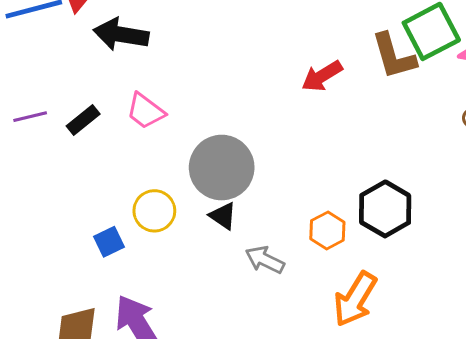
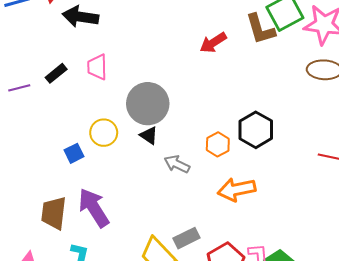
pink trapezoid: (146, 111) -> (97, 67), turned 52
purple line: (30, 117) -> (19, 88), moved
orange arrow: (355, 299) -> (237, 189), turned 48

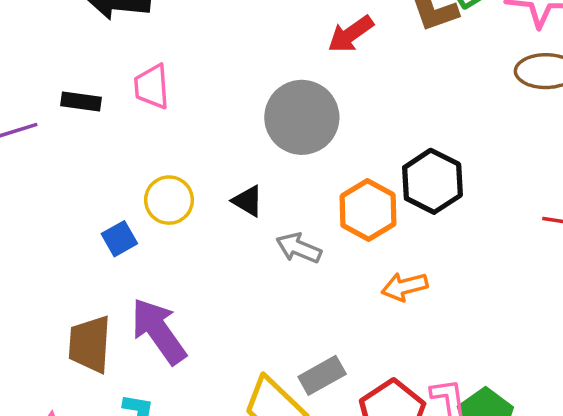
black rectangle: (56, 73) -> (81, 101), turned 50
gray circle: (148, 104) -> (302, 117), moved
orange hexagon: (218, 144) -> (368, 210), size x1.4
orange arrow: (237, 189) -> (405, 287), size x0.7

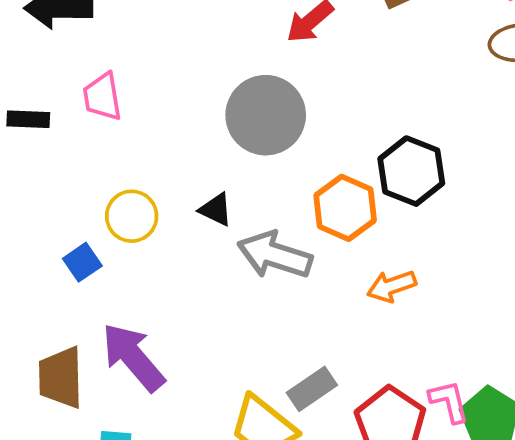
gray arrow: (299, 248) -> (275, 255), size x1.5

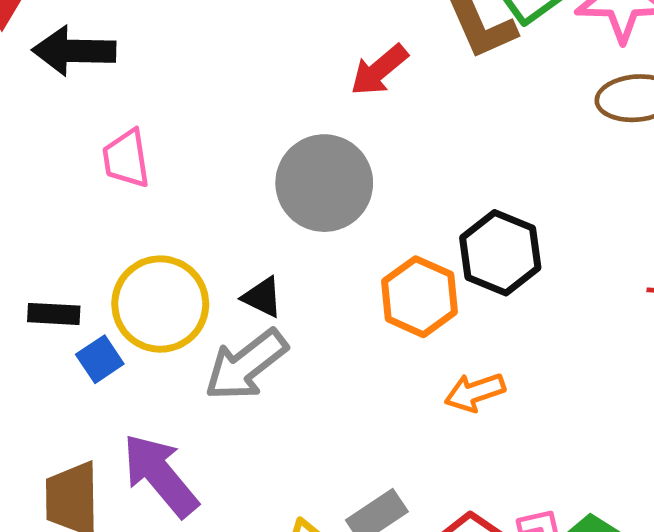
black rectangle: (28, 119) -> (54, 314), moved
yellow circle: (132, 216) -> (160, 304), size x1.5
gray arrow: (275, 255) -> (246, 365), moved, turned -56

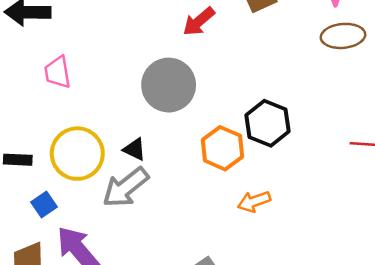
blue square: (100, 359) -> (44, 205), moved

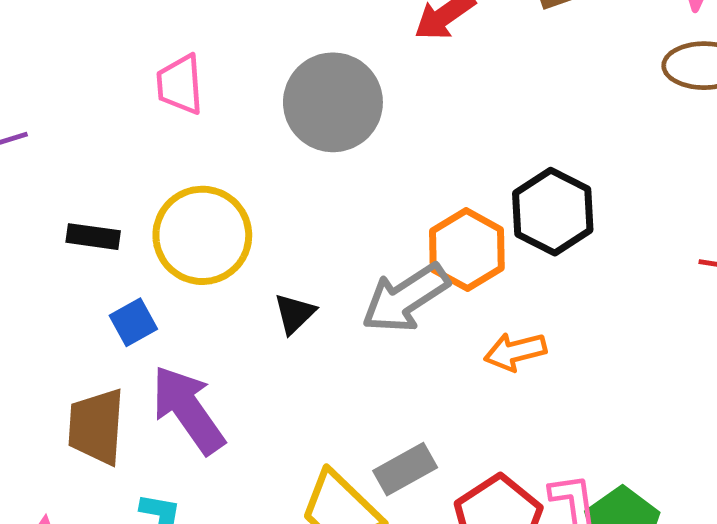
gray circle: (169, 85) -> (333, 102), moved
black triangle: (135, 149) -> (294, 314), moved, turned 45
gray arrow: (126, 187) -> (405, 298), moved

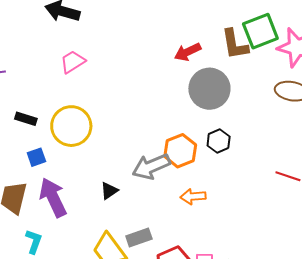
pink trapezoid: (180, 84) -> (73, 62), turned 52
gray circle: (333, 102) -> (209, 89), moved
black hexagon: (553, 212) -> (219, 141), size x0.7
black triangle: (294, 314) -> (109, 191), moved

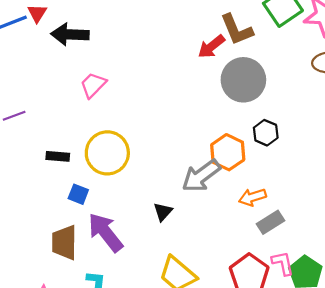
brown L-shape: (235, 44) -> (237, 30), moved
blue square: (36, 157) -> (78, 194), turned -36
gray rectangle: (139, 238) -> (270, 222), moved

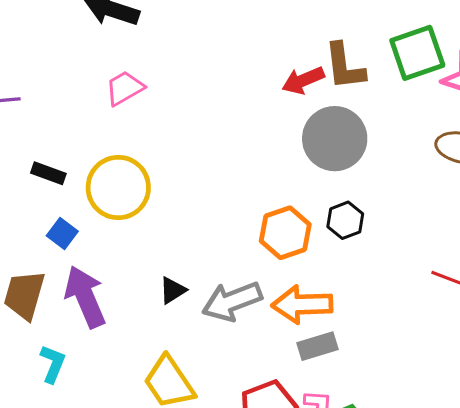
gray arrow: (201, 176) -> (232, 301), moved
orange arrow: (252, 197) -> (302, 304), size x1.5

